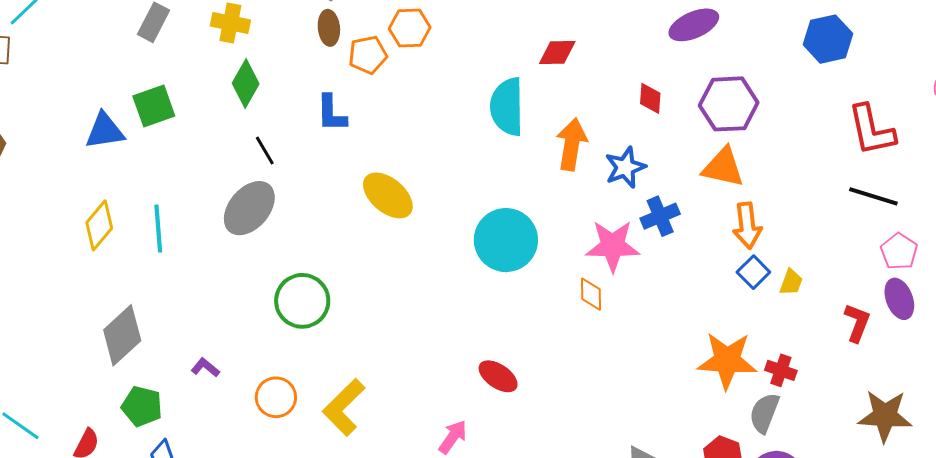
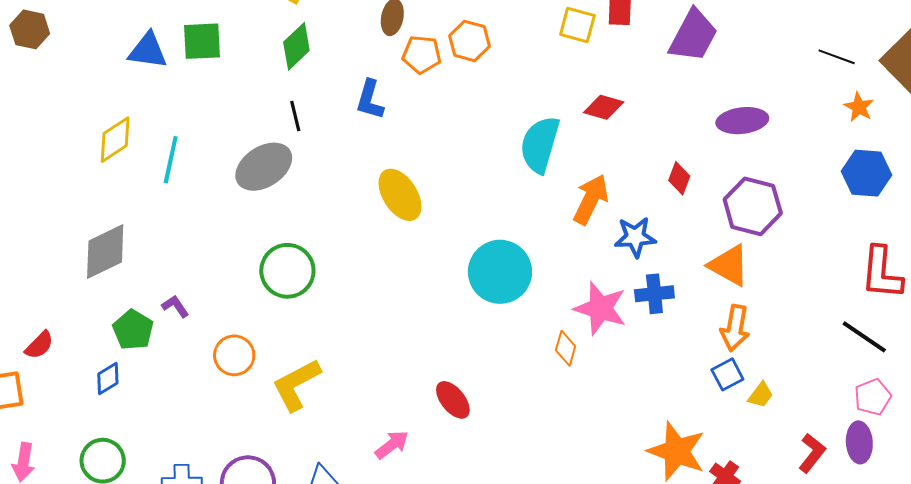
green pentagon: (142, 406) -> (133, 330), moved

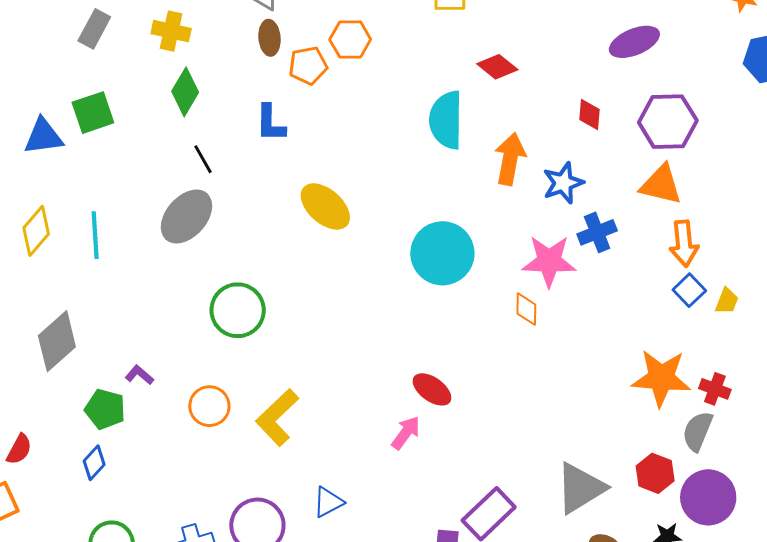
red diamond: (604, 107) -> (497, 67), turned 39
pink arrow: (392, 445) -> (406, 433), moved

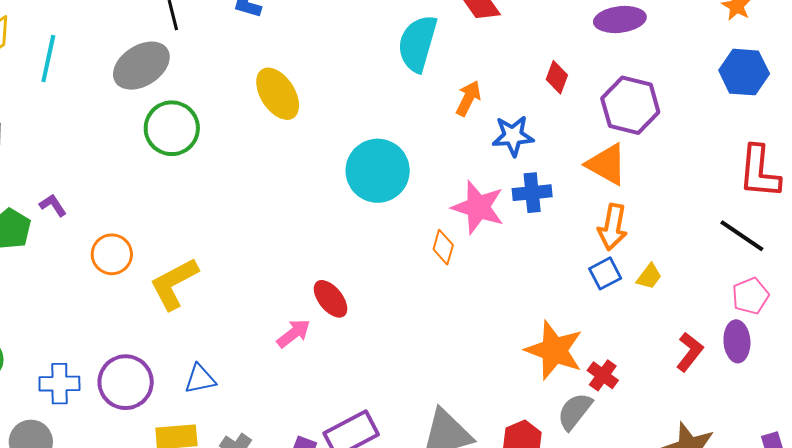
orange arrow: (510, 159) -> (468, 98), size x0.7
yellow trapezoid: (727, 301) -> (649, 276), moved
green circle: (238, 310) -> (172, 128), moved

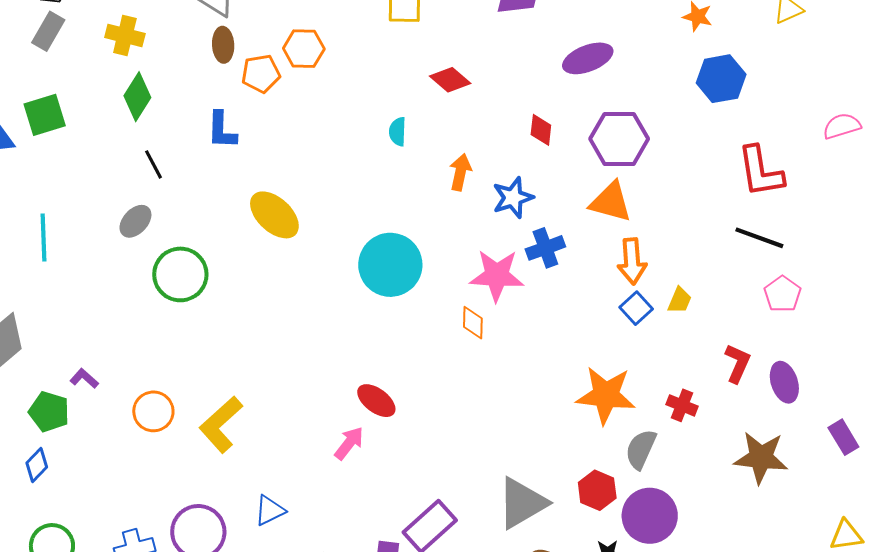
cyan semicircle: (417, 43) -> (398, 132), size x0.5
gray ellipse: (141, 66) -> (135, 221), size x0.6
purple ellipse: (737, 341) -> (784, 382), moved
red cross: (603, 375) -> (682, 405), moved

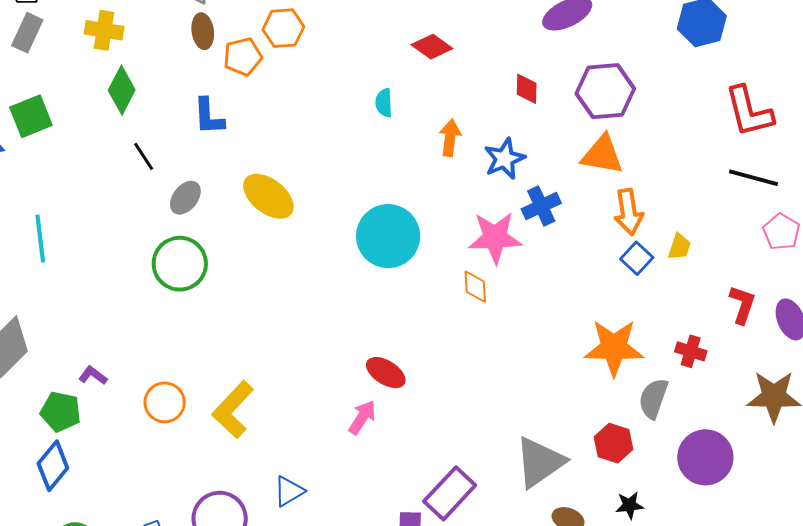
gray ellipse: (135, 221) -> (185, 198), moved
blue diamond: (37, 465) -> (53, 466), size x1.4
purple circle: (650, 516) -> (705, 457), moved

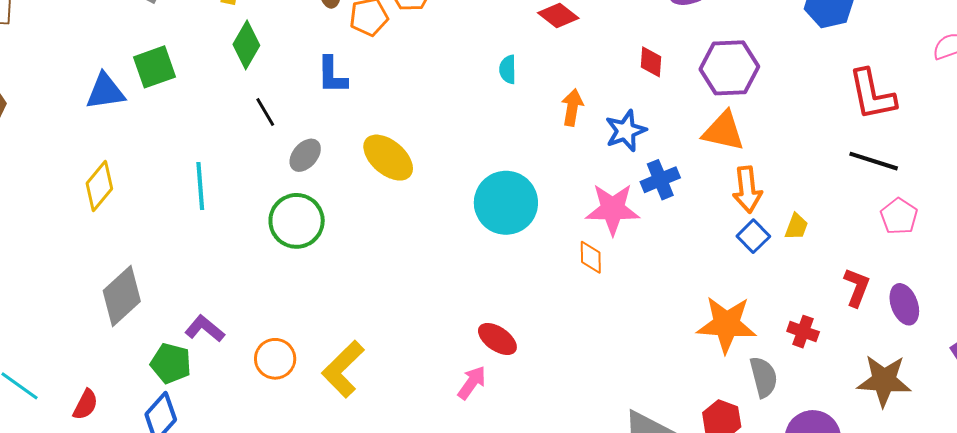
cyan line: (40, 239) -> (200, 186), moved
purple L-shape: (93, 375) -> (205, 329), size x1.4
gray semicircle: (653, 398) -> (764, 377), turned 144

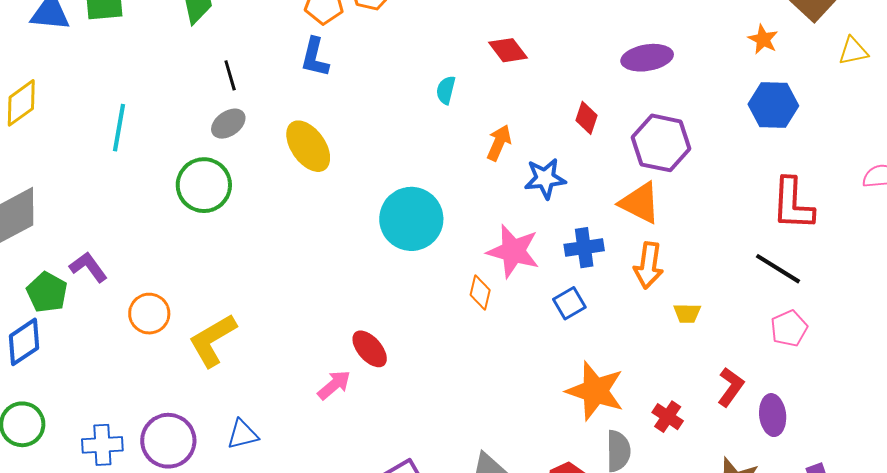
blue L-shape: (332, 75) -> (315, 57), moved
black line: (265, 112) -> (230, 75), moved
blue cross: (660, 180) -> (584, 248), moved
yellow trapezoid: (796, 227) -> (687, 313), turned 56
blue square: (753, 236) -> (569, 303), moved

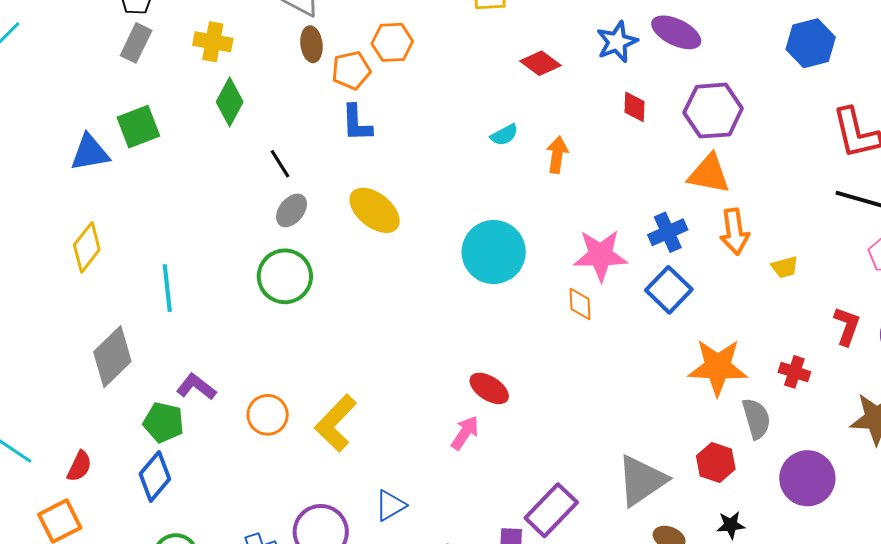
purple ellipse: (647, 58) -> (676, 32), turned 51
cyan semicircle: (446, 90) -> (504, 135), moved, turned -116
cyan line: (119, 128) -> (167, 288), moved
blue star: (545, 178) -> (617, 42), moved
blue square: (569, 303) -> (669, 290), size x1.4

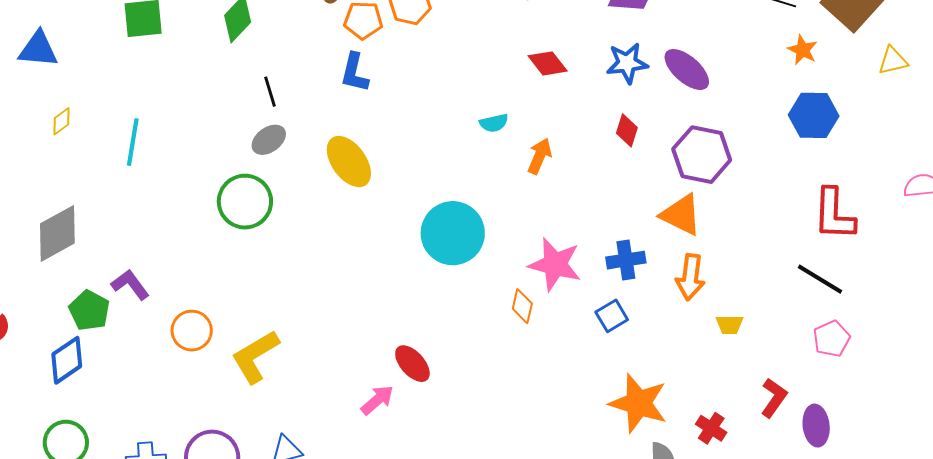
blue triangle: (90, 153) -> (38, 49), moved
yellow diamond: (87, 247) -> (62, 121), size x0.6
cyan line: (167, 288) -> (133, 142), moved
blue square: (669, 290) -> (612, 316), size x0.7

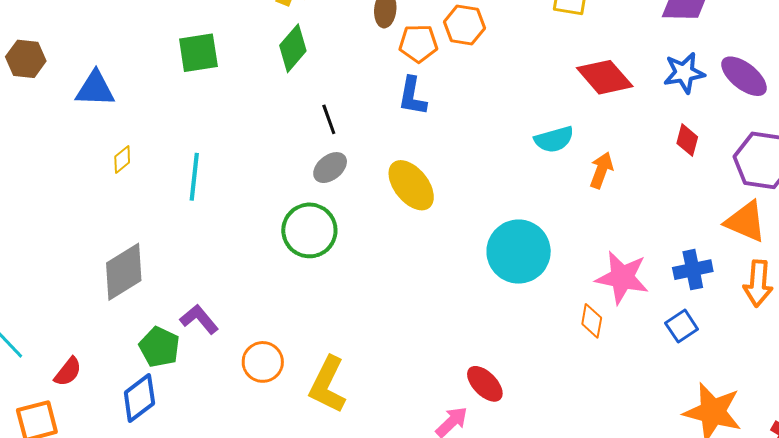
red diamond: (548, 63) -> (605, 77), size x1.4
cyan semicircle: (494, 123) -> (554, 139), size x1.4
yellow L-shape: (255, 357) -> (328, 385), turned -30

